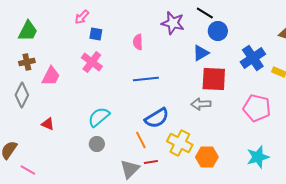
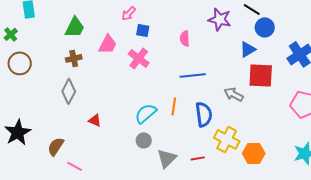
pink trapezoid: (51, 76) -> (108, 44), moved
gray arrow: (201, 104) -> (234, 94), moved, turned 30
blue semicircle: (157, 118) -> (204, 114), turned -65
orange line: (141, 140) -> (174, 106), moved, turned 36
gray triangle: (130, 169) -> (167, 158), moved

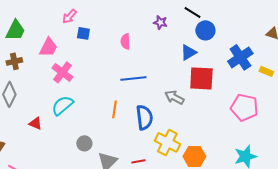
purple star: (220, 19) -> (160, 22), size x0.6
pink cross: (139, 58) -> (62, 72), moved
cyan semicircle: (146, 113) -> (62, 105), moved

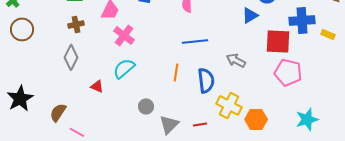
blue cross: (240, 57) -> (302, 20), turned 30
red square: (201, 78) -> (278, 41), moved
pink pentagon: (244, 107) -> (288, 72), moved

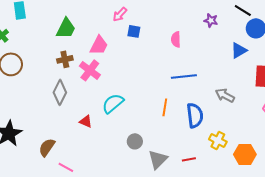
pink cross: (124, 35) -> (90, 70), moved
yellow cross: (229, 105) -> (218, 140), size x0.7

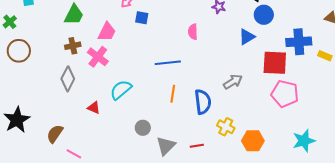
pink semicircle: (176, 39) -> (193, 32), moved
blue line: (184, 76) -> (168, 63), moved
gray arrow: (225, 95) -> (233, 82), turned 120

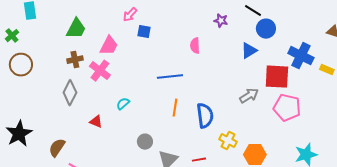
blue cross: (299, 42) -> (301, 56), turned 30
gray arrow: (233, 82) -> (249, 96), moved
cyan semicircle: (121, 90) -> (123, 104), size x0.6

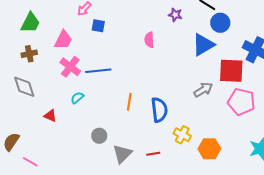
blue triangle: (249, 51) -> (203, 45), size x1.4
pink cross: (100, 71) -> (70, 67), moved
blue line: (170, 77) -> (98, 71), moved
gray diamond: (70, 93) -> (24, 87), turned -45

